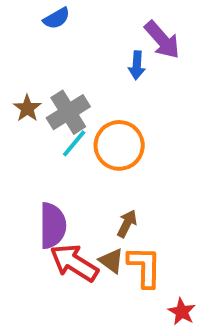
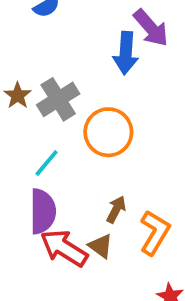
blue arrow: (137, 65) -> (126, 53), size x1.5
cyan line: (74, 143) -> (47, 163), moved
orange L-shape: (145, 267) -> (155, 233), moved, turned 30

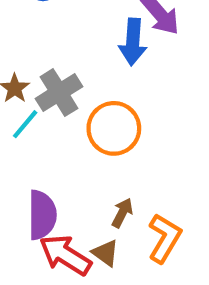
cyan line: (47, 163) -> (25, 124), moved

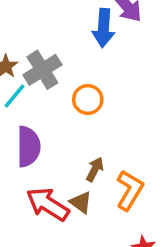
orange circle: (114, 128) -> (88, 99), size x0.7
purple semicircle: (42, 215) -> (28, 147), moved

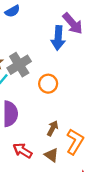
brown triangle: (81, 202) -> (51, 155), moved
red arrow: (48, 204) -> (22, 151), size x0.7

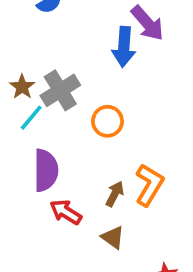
orange L-shape: (75, 142) -> (149, 185), moved
red arrow: (22, 151) -> (66, 212), moved

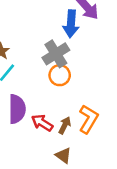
gray cross: (60, 90) -> (56, 54), moved
red arrow: (66, 212) -> (42, 123), moved

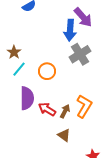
gray cross: (56, 54) -> (80, 54), moved
orange circle: (60, 75) -> (47, 71), moved

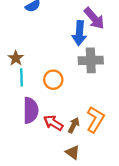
gray cross: (80, 54) -> (91, 60), turned 30
cyan line: (19, 69) -> (21, 77), turned -42

